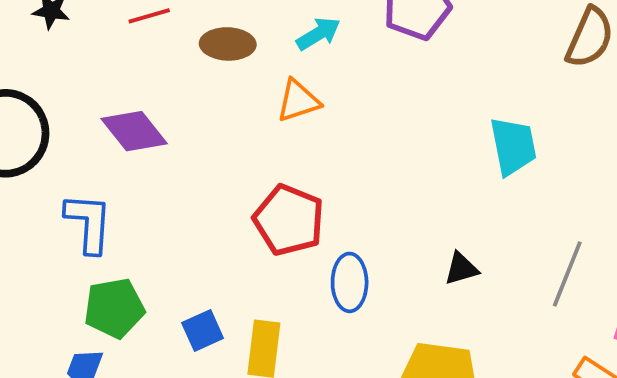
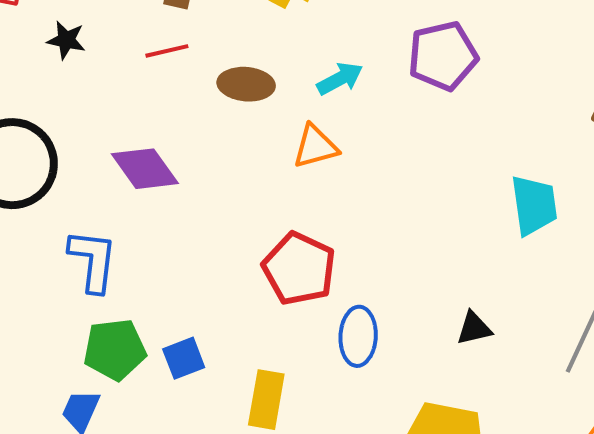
blue square: (203, 330) -> (184, 358), moved

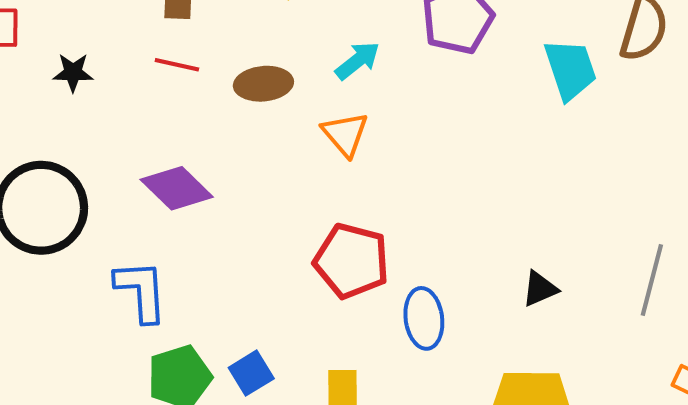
red line: (167, 51) -> (177, 65), turned 36
orange triangle: (315, 147) -> (345, 134), turned -45
cyan trapezoid: (534, 205) -> (570, 69), moved

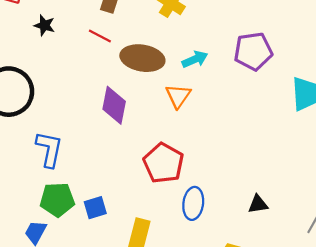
brown ellipse: (263, 84) -> (142, 58), size x1.4
purple diamond: (177, 188) -> (114, 105), moved, turned 42

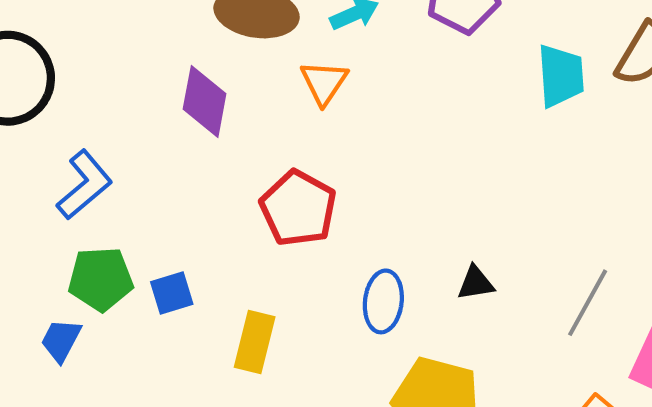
blue L-shape: (49, 149) -> (84, 185), turned 39
blue ellipse: (193, 203) -> (383, 301), moved

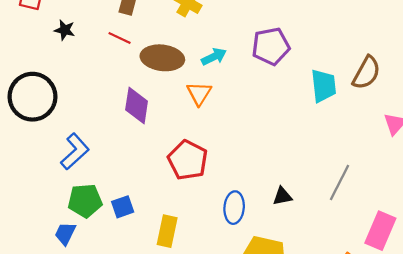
gray line: (588, 303) -> (340, 183), moved

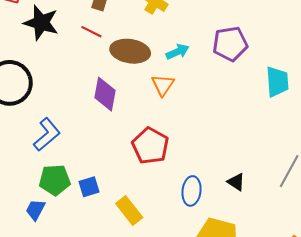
black star: (65, 30) -> (41, 23), size x1.8
black triangle: (282, 196) -> (236, 182), turned 42
yellow rectangle: (167, 231) -> (129, 211), turned -52

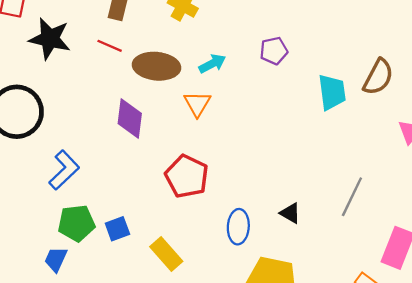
purple pentagon: (230, 44) -> (274, 51), size x0.7

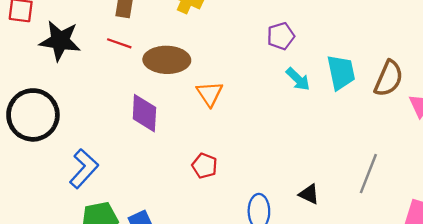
cyan arrow: (212, 64) -> (298, 79), moved, turned 76
brown semicircle: (378, 77) -> (389, 78), moved
red pentagon: (187, 176) -> (205, 166), size x0.6

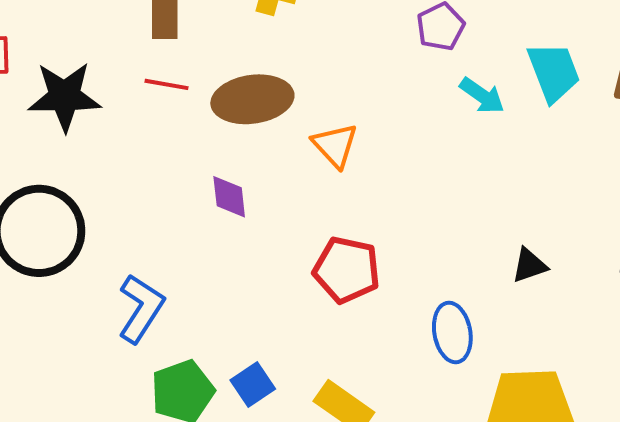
purple diamond: (144, 113) -> (229, 197), size x0.7
red pentagon: (205, 166) -> (347, 270), size x1.5
black triangle: (309, 194) -> (529, 265), moved, turned -35

